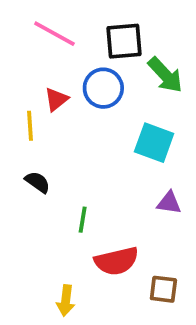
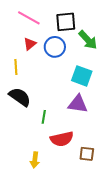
red triangle: (56, 99) -> (30, 44), moved
black semicircle: (38, 182) -> (20, 97), size x1.6
purple triangle: (169, 203) -> (78, 104), moved, size x1.5

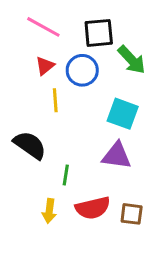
yellow line: (16, 67) -> (55, 100), moved
brown square: (87, 154) -> (132, 214), moved
yellow arrow: (35, 160) -> (49, 211), moved

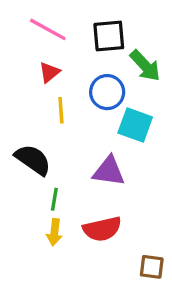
blue circle: (82, 70) -> (107, 92), moved
purple triangle: (117, 156) -> (109, 171), moved
green line: (66, 175) -> (54, 199), moved
brown square: (132, 214) -> (152, 267), moved

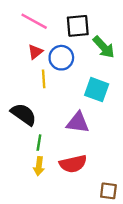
blue circle: (107, 92) -> (61, 58), moved

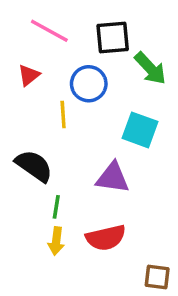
red triangle: (35, 52) -> (29, 75), moved

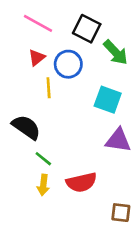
black square: (113, 38) -> (87, 29), turned 32
red triangle: (29, 75) -> (37, 58), moved
purple triangle: (113, 178) -> (118, 140), moved
green line: (56, 207) -> (43, 159), turned -60

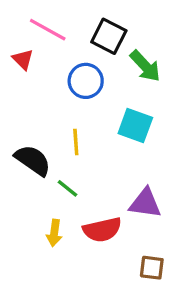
red triangle: (37, 58) -> (23, 59), moved, turned -36
yellow line: (49, 88) -> (76, 142), moved
purple triangle: (118, 140) -> (145, 203), moved
green line: (43, 159) -> (68, 188), moved

